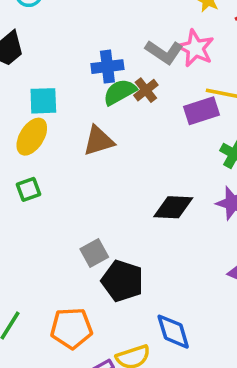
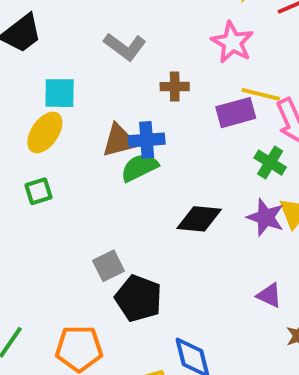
gray L-shape: (164, 52) -> (125, 47), moved
blue cross: (107, 67) -> (147, 140), moved
brown cross: (146, 90) -> (175, 87), turned 35
green semicircle: (120, 92) -> (139, 167), moved

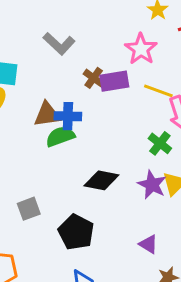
brown cross: (175, 87) -> (94, 78), turned 30
purple rectangle: (236, 113) -> (114, 81), moved
black pentagon: (138, 298) -> (76, 232), moved

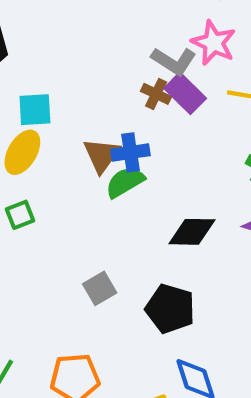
gray L-shape: (59, 44) -> (174, 61), moved
purple rectangle: (114, 81) -> (185, 93), turned 64
brown triangle: (47, 114) -> (102, 155), turned -36

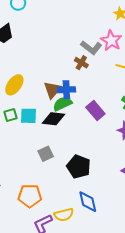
purple rectangle: (185, 93) -> (95, 111), moved
cyan square: (35, 110) -> (28, 116), moved
black diamond: (192, 232) -> (53, 119), moved

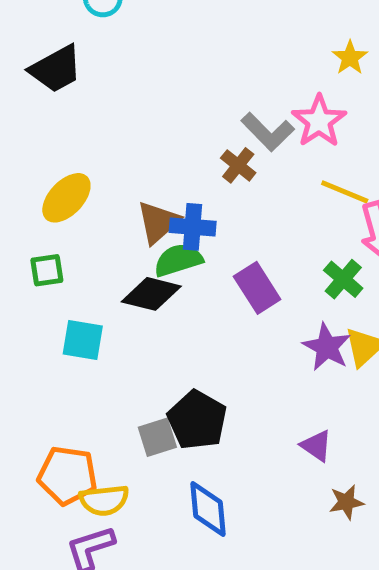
cyan square: (28, 116) -> (83, 340), moved
gray square: (46, 154) -> (157, 437), moved
yellow semicircle: (64, 215) -> (104, 500), moved

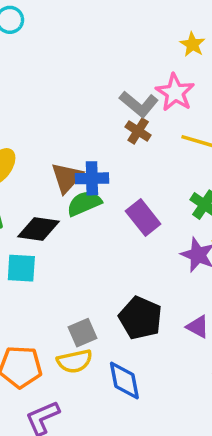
brown cross: (238, 165) -> (138, 131), moved
black diamond: (151, 294) -> (39, 229), moved
black pentagon: (197, 420) -> (140, 318), moved
yellow semicircle: (104, 500) -> (75, 361), moved

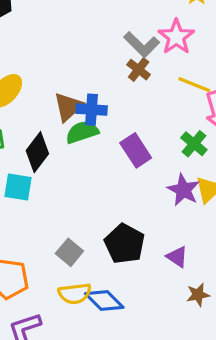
black diamond: (39, 229) -> (37, 152), turned -66
gray square: (83, 333) -> (69, 252), turned -32
yellow semicircle: (75, 361) -> (75, 294), moved
blue diamond: (124, 380) -> (104, 300), turned -39

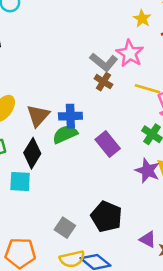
brown triangle: (68, 107) -> (38, 116), moved
purple triangle: (177, 257) -> (148, 239), moved

